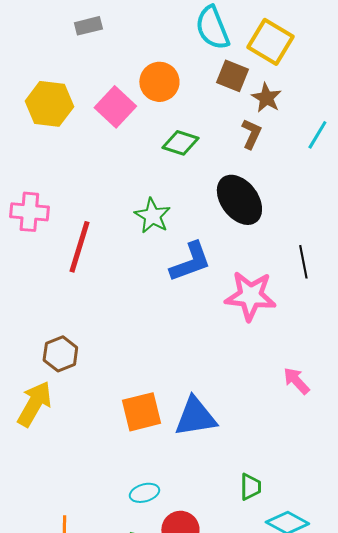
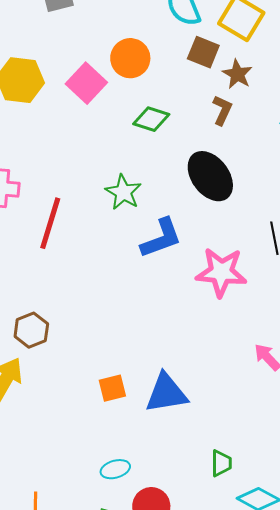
orange square: (141, 412) -> (112, 388), size x0.7

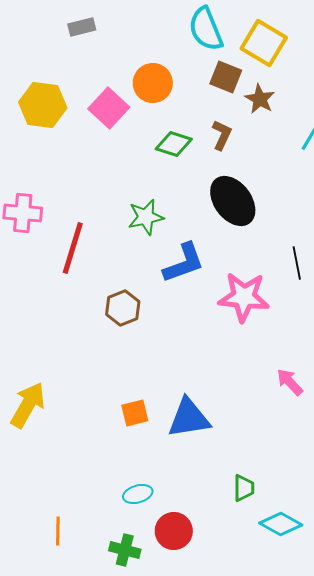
brown L-shape: (222, 110) -> (222, 135), moved
green star: (123, 192) -> (146, 217), turned 30
brown hexagon: (31, 330) -> (123, 308), moved

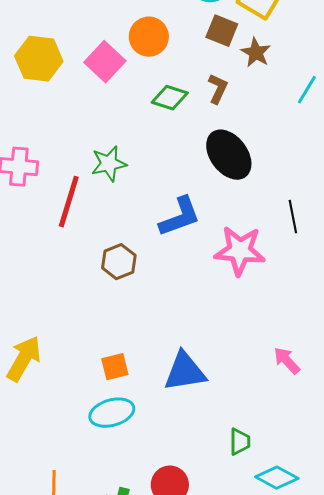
green star: (146, 217) -> (109, 164), moved
pink arrow: (290, 382) -> (287, 361), moved
orange square: (135, 413) -> (115, 367), moved
cyan ellipse: (138, 494) -> (112, 413), moved, size x1.5

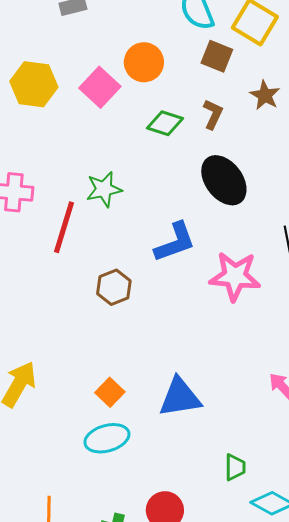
brown star: (256, 53) -> (265, 95), moved
orange square: (115, 367) -> (110, 392), turned -32

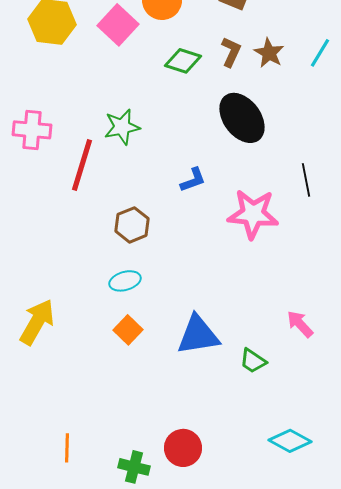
brown star: (265, 95) -> (269, 53), moved
blue L-shape: (175, 242) -> (193, 180), size x0.6
cyan ellipse: (107, 438) -> (125, 281), moved, size x0.7
green trapezoid: (235, 467) -> (253, 361), moved, turned 124

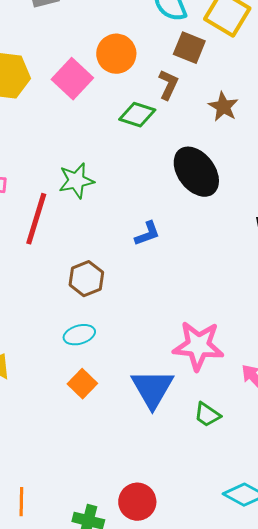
brown L-shape: (231, 52) -> (168, 85), moved
pink star: (253, 214) -> (198, 346), moved
blue triangle: (198, 335) -> (152, 389), turned -51

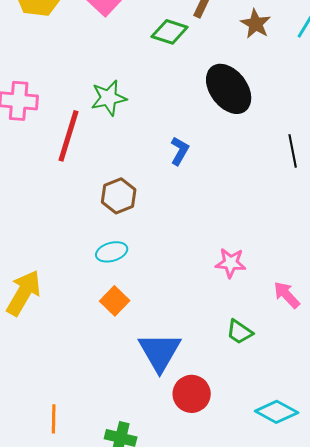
blue L-shape: (147, 234) -> (180, 151), turned -40
pink star: (198, 346) -> (231, 263), size x0.6
blue triangle: (152, 389) -> (160, 352), moved
red circle: (137, 502) -> (192, 394), moved

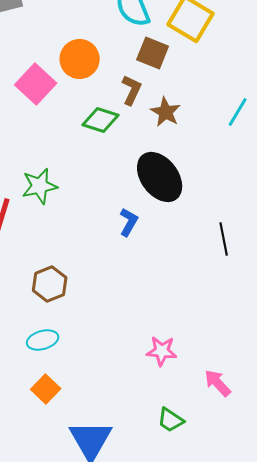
brown star: (256, 24) -> (166, 112), moved
blue L-shape: (180, 151) -> (129, 222), moved

